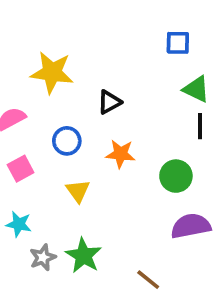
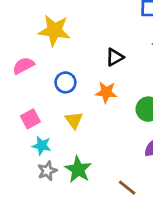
black triangle: (109, 102) -> (115, 57), moved
pink square: (21, 169) -> (30, 119), moved
cyan star: (19, 224) -> (42, 146), moved

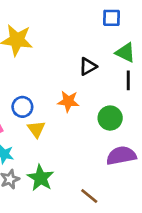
black triangle: (115, 57) -> (88, 67), moved
blue circle: (65, 82) -> (22, 107), moved

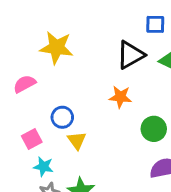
black triangle: (88, 67) -> (131, 55), moved, size x1.5
orange star: (68, 101) -> (120, 97), moved

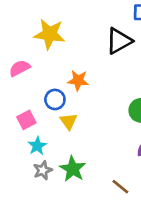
orange star: (120, 97) -> (78, 80), moved
cyan star: (43, 167) -> (37, 146), turned 30

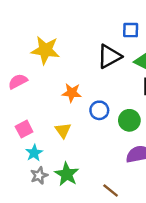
blue circle: (55, 99) -> (99, 110), moved

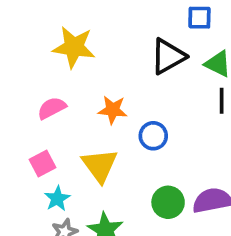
pink semicircle: (18, 81) -> (52, 108), moved
green circle: (129, 120) -> (168, 202), moved
yellow triangle: (63, 130) -> (100, 165), size x1.5

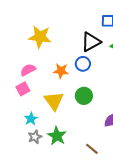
blue circle: (153, 136) -> (83, 64), moved
pink square: (42, 163) -> (23, 89), moved
green circle: (168, 202) -> (84, 96), moved

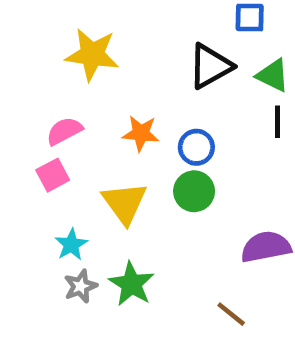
blue circle: (83, 64) -> (196, 147), moved
brown line: (92, 149) -> (231, 314), moved

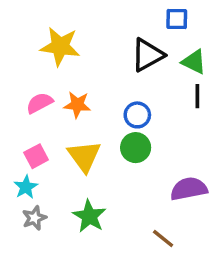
orange star: (141, 133) -> (77, 105), moved
pink square: (53, 175) -> (36, 156), moved
cyan star: (71, 245) -> (26, 187), moved
gray star: (81, 286) -> (34, 218), moved

